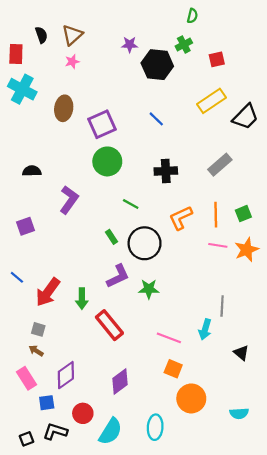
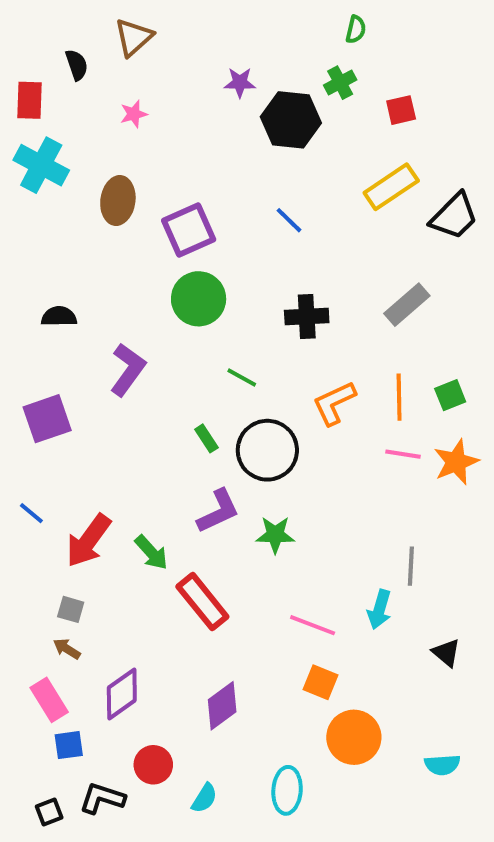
brown triangle: (72, 35) -> (134, 37), moved
purple square: (25, 226) -> (47, 419), size x1.4
green arrow: (82, 299) -> (151, 552), turned -42
blue square: (47, 403) -> (69, 745), moved
cyan semicircle: (110, 431) -> (204, 798), size x0.6

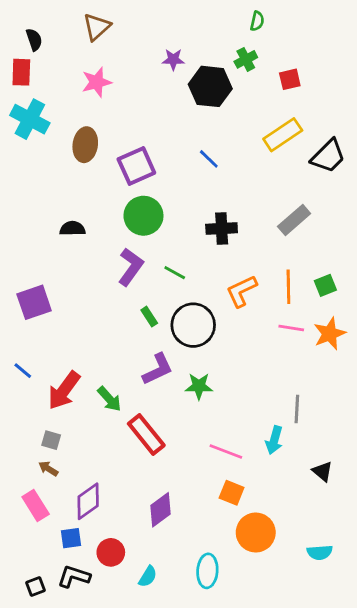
black semicircle: (77, 65) -> (34, 40), moved
pink star: (134, 114) -> (97, 82), size x1.5
black semicircle: (59, 317) -> (72, 228), moved
purple L-shape: (128, 370) -> (131, 267), moved
blue square: (69, 745) -> (71, 538), moved

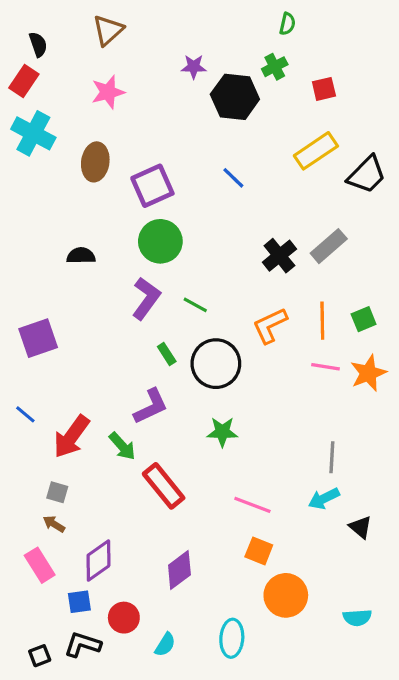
red rectangle: (21, 72) -> (24, 81), turned 32
black cross: (222, 228) -> (279, 256), moved, turned -36
purple L-shape: (158, 369) -> (151, 406), moved
cyan arrow: (274, 440) -> (324, 499), moved, turned 48

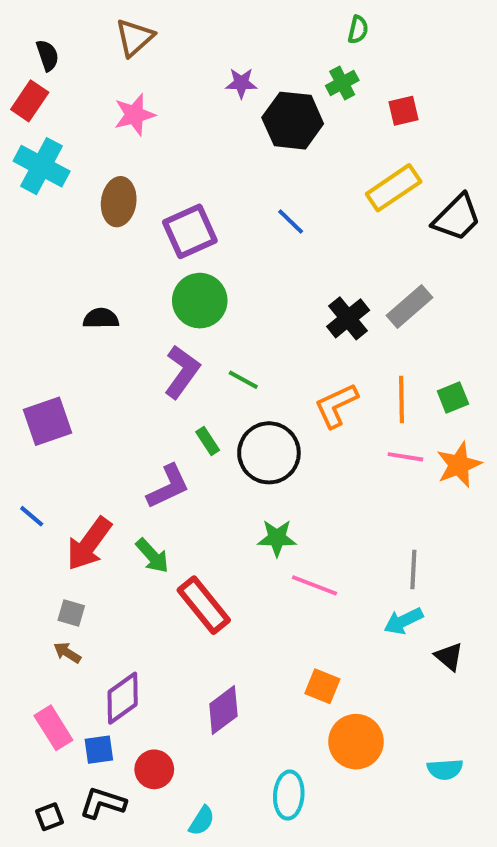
purple L-shape: (151, 406) -> (168, 486), moved
pink line: (252, 505) -> (314, 585), moved
pink rectangle: (40, 565) -> (53, 728), moved
cyan semicircle: (165, 645) -> (202, 821), moved

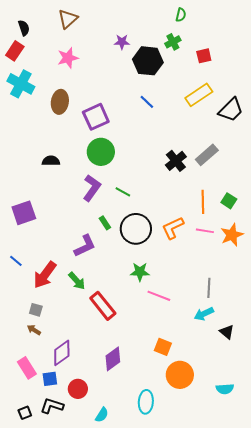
blue line: (291, 221) -> (147, 102), moved
green square: (453, 397) -> (229, 201), turned -35
orange L-shape: (336, 405) -> (173, 228), moved

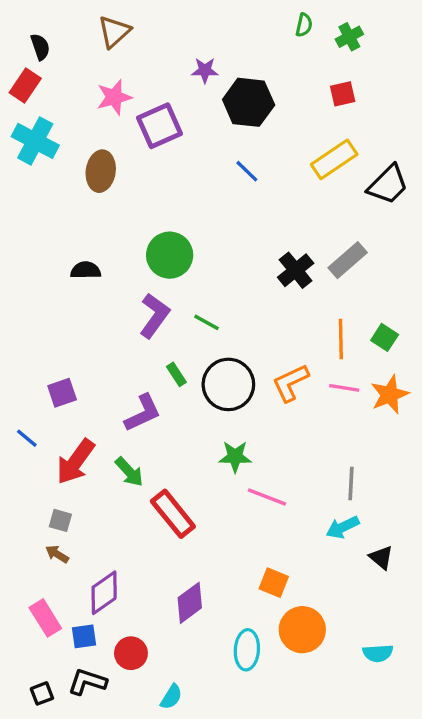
green cross: (173, 42) -> (349, 37), moved
purple square: (96, 117) -> (160, 126), moved
purple square: (24, 213) -> (62, 393), moved, size x0.7
cyan ellipse: (146, 402) -> (247, 650), moved

